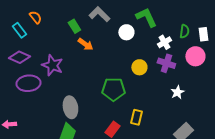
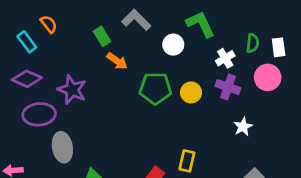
green pentagon: (113, 89) -> (155, 88), moved
gray ellipse: (70, 107) -> (62, 147), moved

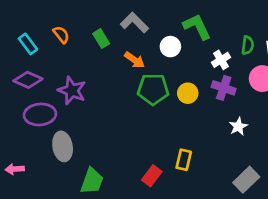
orange semicircle: (49, 24) -> (61, 35), moved
orange arrow: (117, 61) -> (134, 60), moved

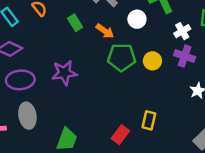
green rectangle: (101, 39) -> (75, 23), moved
purple star: (72, 91) -> (64, 73), moved, turned -30
gray ellipse: (63, 146) -> (27, 116), moved

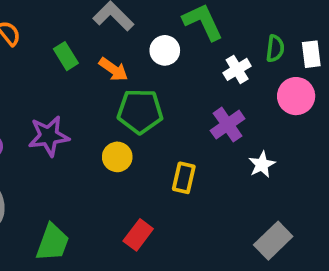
purple cross: (185, 56) -> (228, 125), moved, turned 36
yellow circle: (152, 61) -> (117, 157), moved
yellow rectangle: (149, 120) -> (184, 178), moved

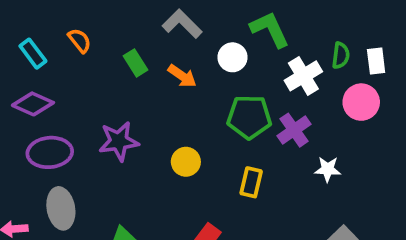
white cross: (237, 69) -> (303, 76), size x1.4
green pentagon: (140, 111) -> (249, 117), moved
white star: (262, 165) -> (328, 169), turned 30

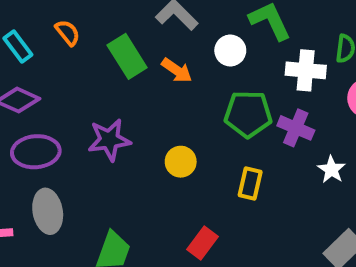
green rectangle: (136, 63) -> (127, 56), size x1.5
white cross: (303, 76) -> (306, 70), turned 36
purple cross: (294, 130) -> (296, 128), turned -32
white star: (328, 169) -> (332, 170), turned 30

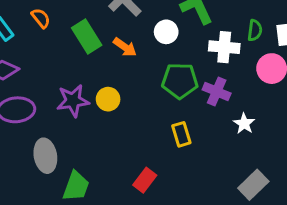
yellow circle: (181, 162) -> (108, 99), moved
yellow rectangle: (250, 183) -> (181, 134), turned -30
gray ellipse: (48, 211) -> (45, 156), moved

